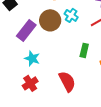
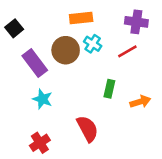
purple rectangle: (26, 30) -> (35, 63), turned -75
red cross: (30, 83) -> (40, 143), moved

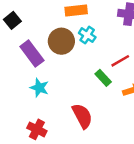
red line: (127, 51) -> (120, 61), moved
green rectangle: (109, 89) -> (103, 78), turned -56
red cross: (40, 143) -> (37, 129), turned -30

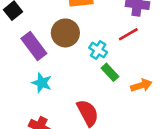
cyan cross: (87, 35) -> (98, 50), moved
red line: (120, 61) -> (128, 34), moved

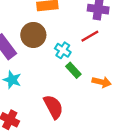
orange arrow: (141, 85) -> (102, 82), turned 30

